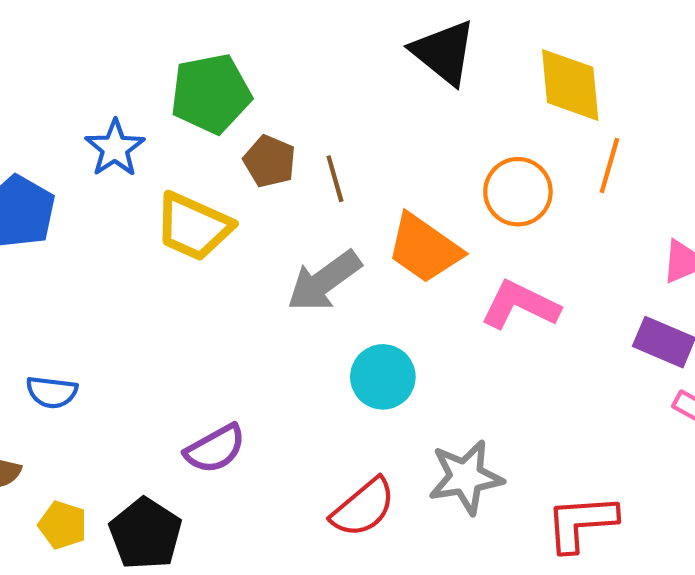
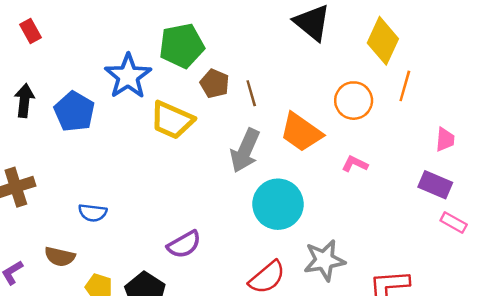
yellow diamond: (570, 85) -> (383, 41), turned 30
blue star: (115, 148) -> (128, 76), size x1.4
gray arrow: (324, 281) -> (245, 151), turned -30
pink L-shape: (520, 305) -> (355, 164), size x0.6
cyan circle: (383, 377) -> (278, 204), size x1.4

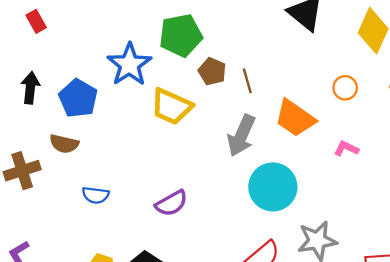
orange circle: (354, 101) -> (345, 88), size x0.7
purple semicircle: (184, 244) -> (171, 203), moved
brown semicircle: (60, 257) -> (64, 144), moved

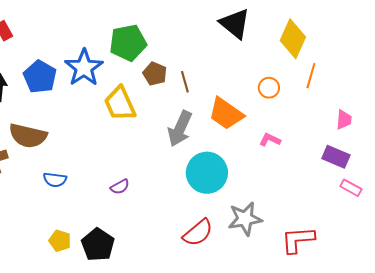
blue pentagon: (78, 98) -> (40, 77), moved
yellow trapezoid: (171, 106) -> (120, 104), turned 42
brown semicircle: (64, 144) -> (28, 136), size x1.5
purple semicircle: (171, 203) -> (120, 187), size x0.7

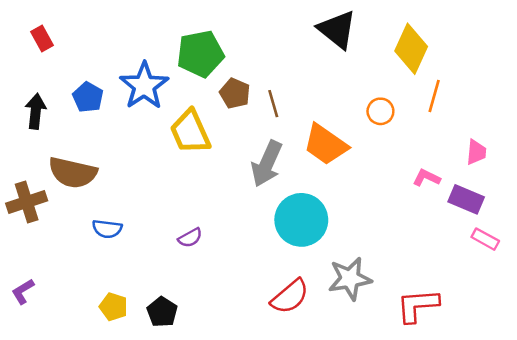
blue pentagon: (40, 77) -> (88, 97), size x0.7
pink L-shape: (270, 140) -> (426, 178), moved
black pentagon: (98, 245) -> (162, 312), size x0.7

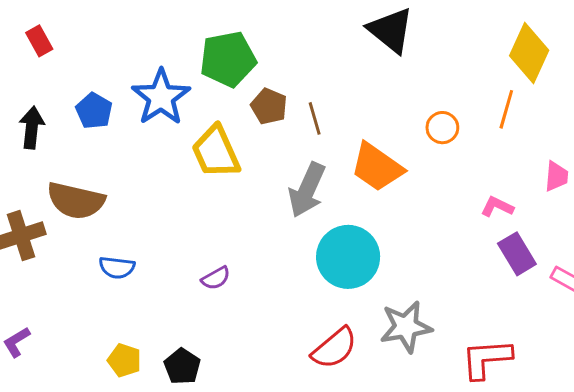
yellow diamond: (411, 49) -> (529, 53), moved
purple rectangle: (466, 199) -> (517, 254), moved, turned 36

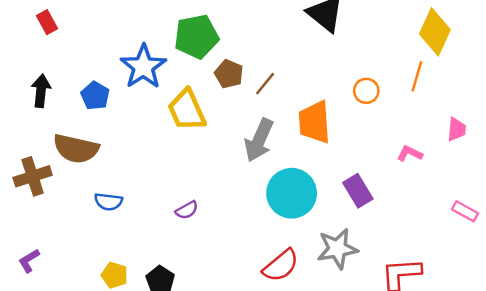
blue pentagon: (94, 111) -> (95, 96), moved
brown line: (315, 118) -> (265, 84), turned 55
orange trapezoid: (377, 167) -> (314, 122), turned 51
purple rectangle: (517, 254) -> (358, 191), moved

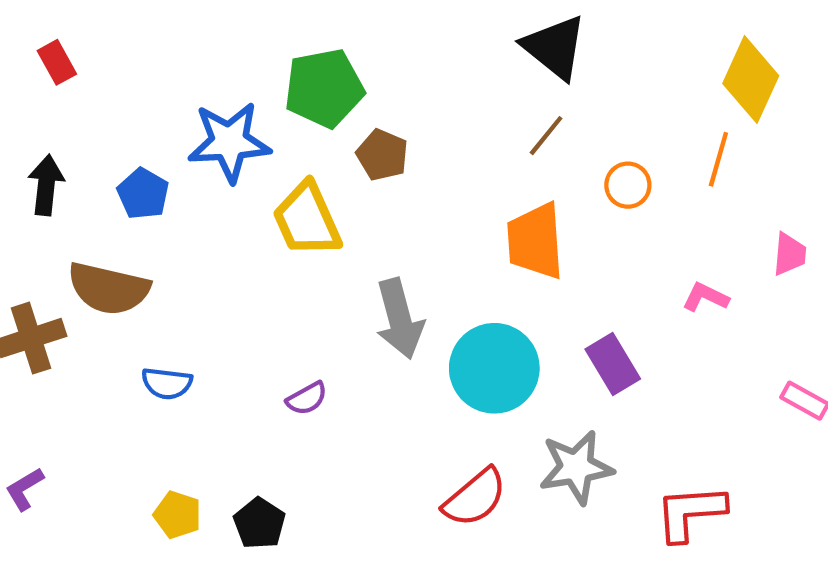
blue star: (143, 67) -> (229, 142), turned 30
brown line: (265, 84) -> (546, 136), moved
gray arrow: (259, 140) -> (399, 319), moved, turned -39

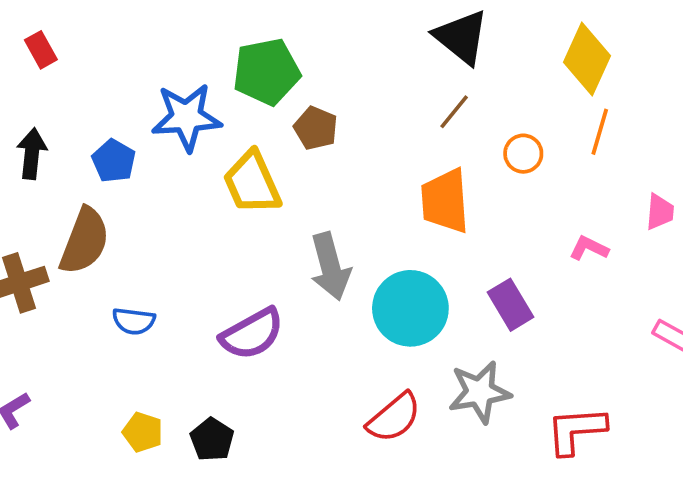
yellow diamond: (751, 80) -> (587, 59), moved
brown semicircle: (109, 289) -> (85, 241), turned -82
purple semicircle: (307, 398) -> (252, 334), size x1.8

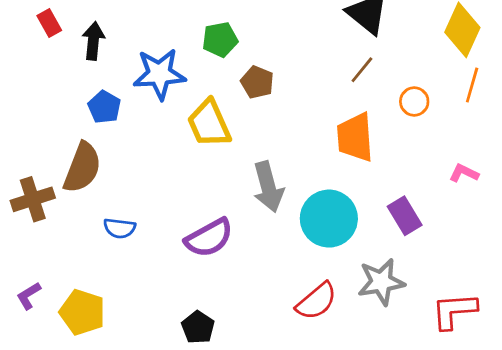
green pentagon: (267, 72) -> (220, 40), size x0.7
black arrow: (32, 154) -> (93, 41), moved
yellow pentagon: (143, 432) -> (82, 312), moved, size x1.5
black pentagon: (212, 439) -> (198, 327), moved

